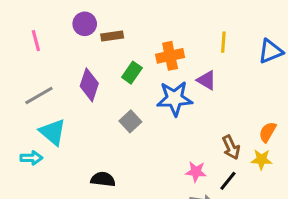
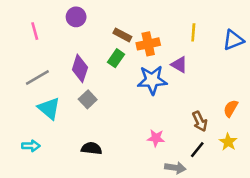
brown rectangle: (112, 36) -> (122, 35), moved, turned 36
gray square: (130, 121) -> (88, 99), moved
cyan arrow: (31, 158) -> (31, 146), moved
yellow star: (261, 159) -> (228, 142), moved, turned 30
pink star: (196, 172) -> (156, 138), moved

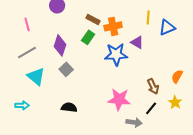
pink line: (35, 31) -> (27, 24), moved
blue triangle: (233, 40) -> (167, 27), moved
pink star: (156, 138) -> (119, 99), size x1.6

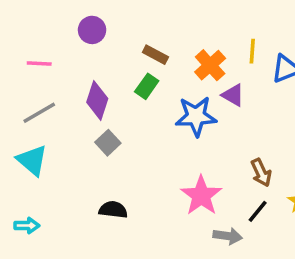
pink line: (27, 24) -> (39, 63), turned -72
orange cross: (113, 26) -> (210, 65), moved, turned -30
cyan triangle: (36, 76) -> (32, 160), moved
pink star: (119, 99) -> (201, 196), turned 30
cyan arrow: (22, 105) -> (27, 226), moved

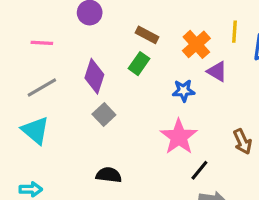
blue star: (196, 116) -> (184, 91), size x0.6
pink star: (201, 196) -> (179, 137), moved
black line: (258, 211) -> (199, 170), moved

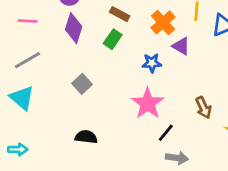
purple diamond: (94, 76) -> (74, 28), moved

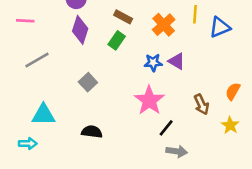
pink line: (28, 21) -> (25, 21), moved
purple triangle: (181, 46) -> (177, 61), moved
cyan triangle: (22, 98) -> (43, 115), moved, turned -40

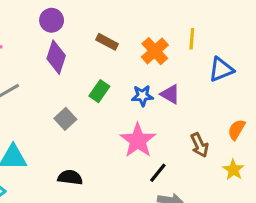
blue triangle: (220, 27) -> (221, 70), moved
green rectangle: (117, 40) -> (99, 91), moved

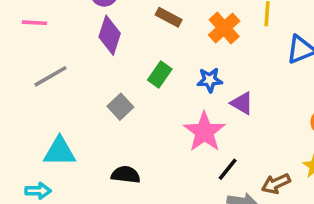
purple triangle: (170, 94) -> (242, 103), moved
brown arrow: (199, 145) -> (276, 184), moved, turned 90

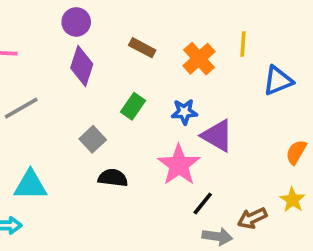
purple triangle: (242, 103) -> (217, 136), size x1.4
black semicircle: (126, 175) -> (113, 178), moved

